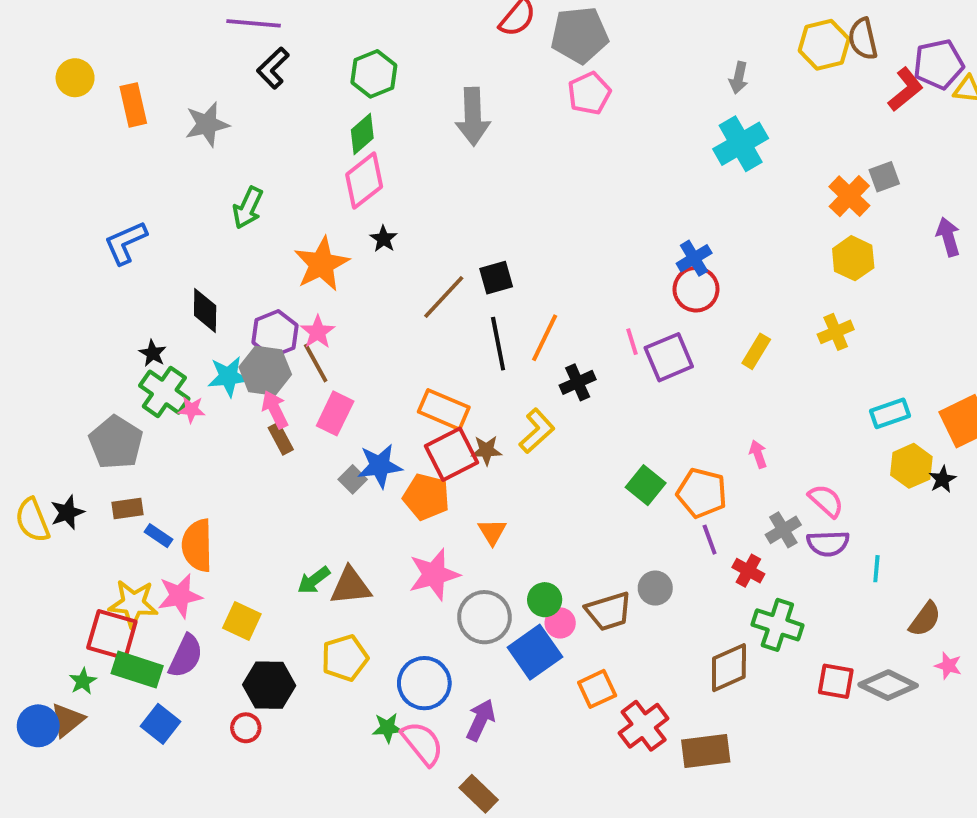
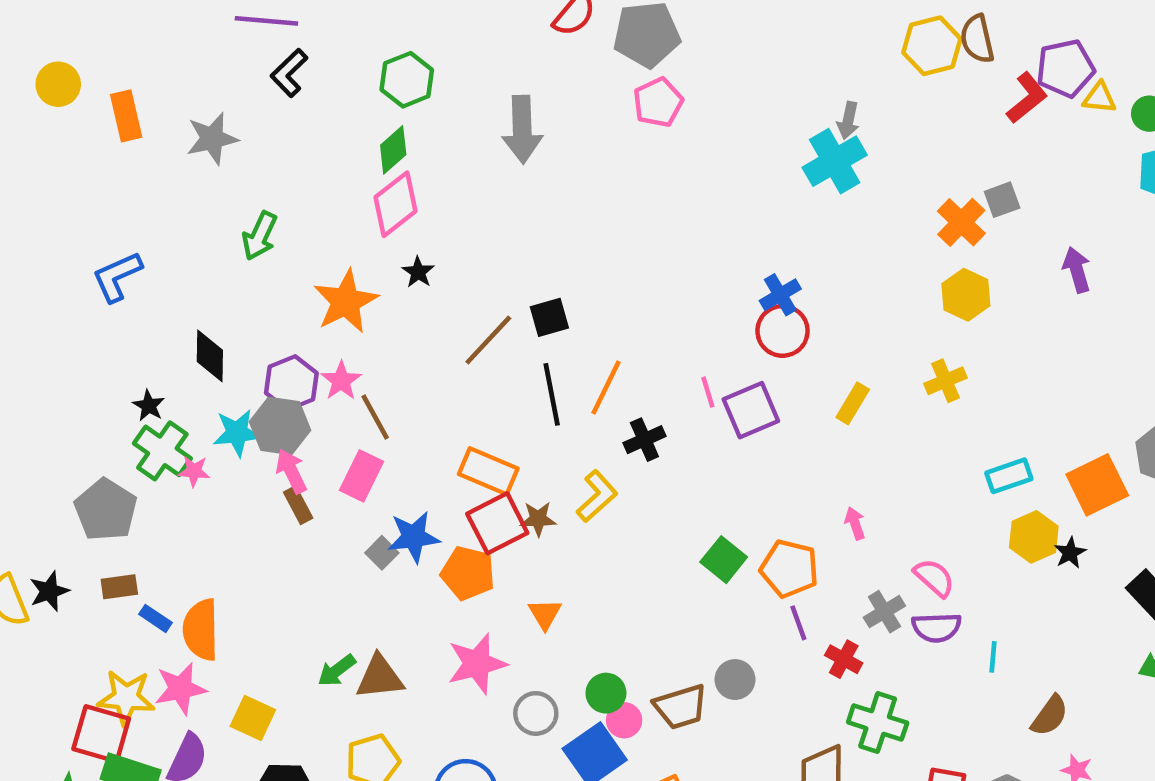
gray arrow: (739, 78) -> (848, 120), moved
brown line: (316, 363) -> (375, 417), moved
gray circle: (484, 617) -> (536, 713), size x0.7

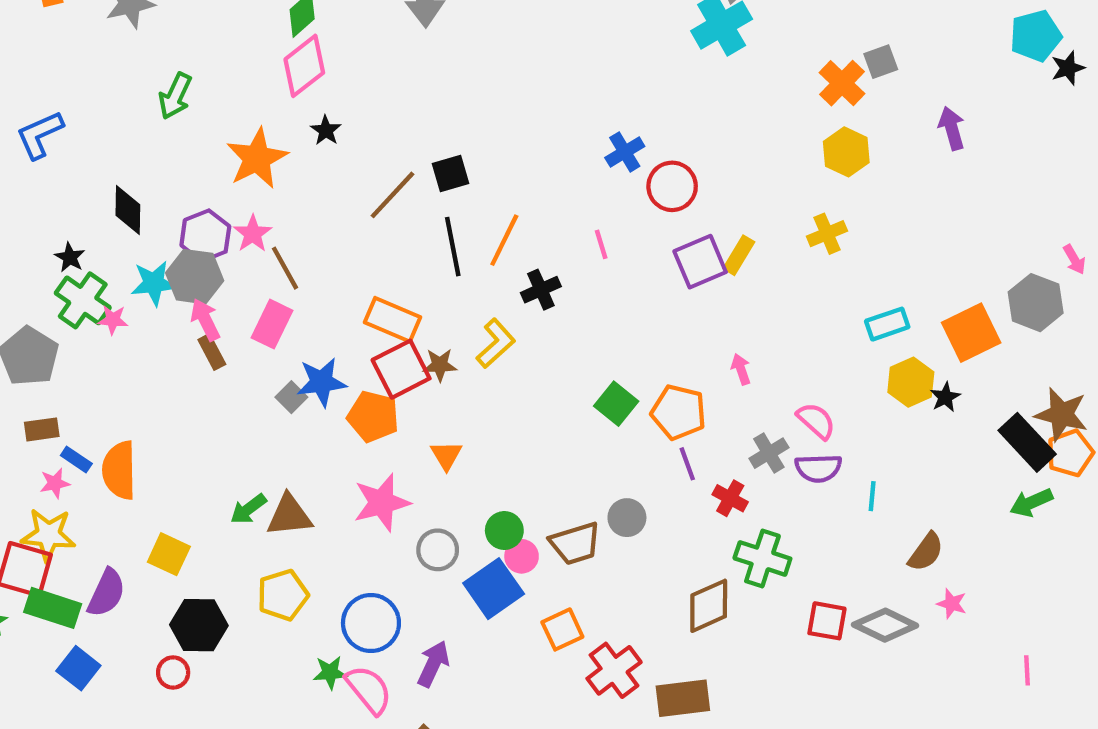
blue cross: (780, 295) -> (625, 152), moved
purple square: (751, 410) -> (700, 262), moved
pink star: (180, 689) -> (55, 483), moved, size x0.6

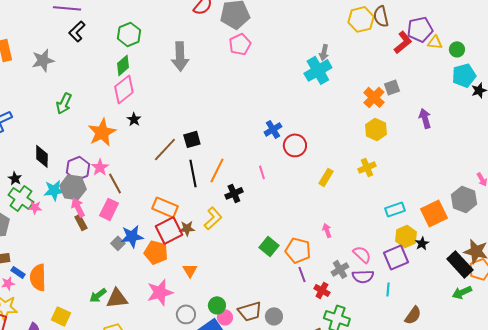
purple square: (700, 262) -> (396, 257), moved
gray circle: (627, 518) -> (274, 316), moved

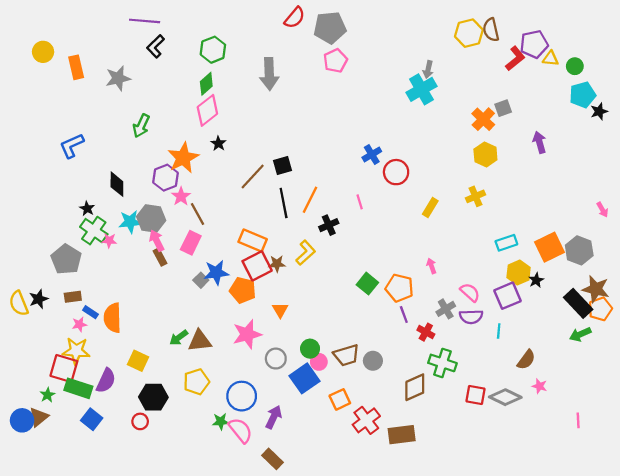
purple hexagon: (78, 168) -> (165, 178), moved
gray hexagon: (464, 199) -> (579, 250), moved

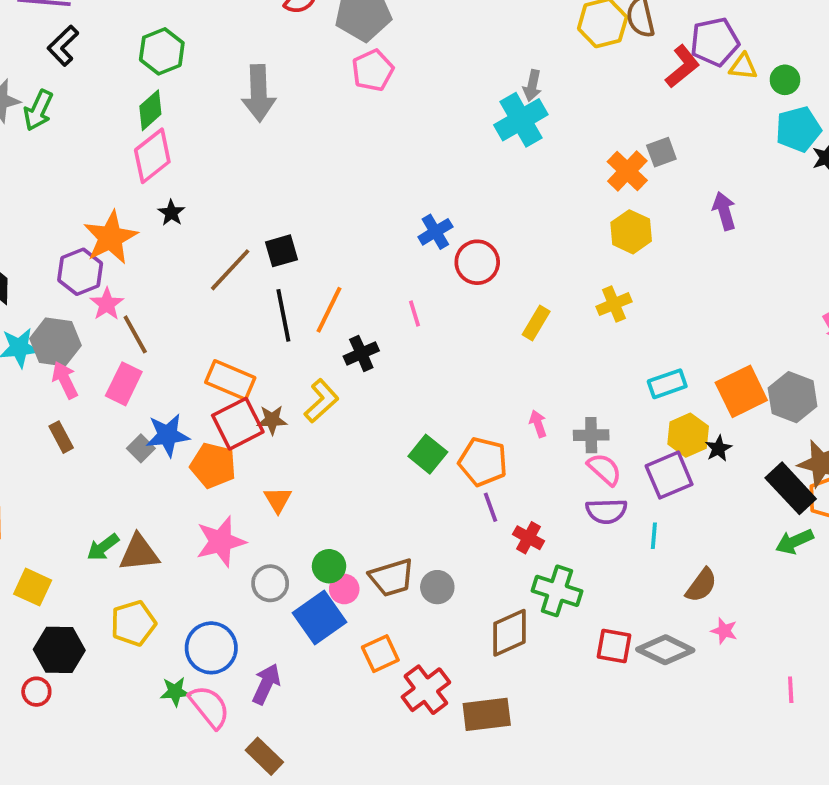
green arrow: (141, 126) -> (38, 110), moved
brown rectangle: (160, 257) -> (61, 437), moved
gray cross: (446, 309) -> (591, 435), moved, turned 30

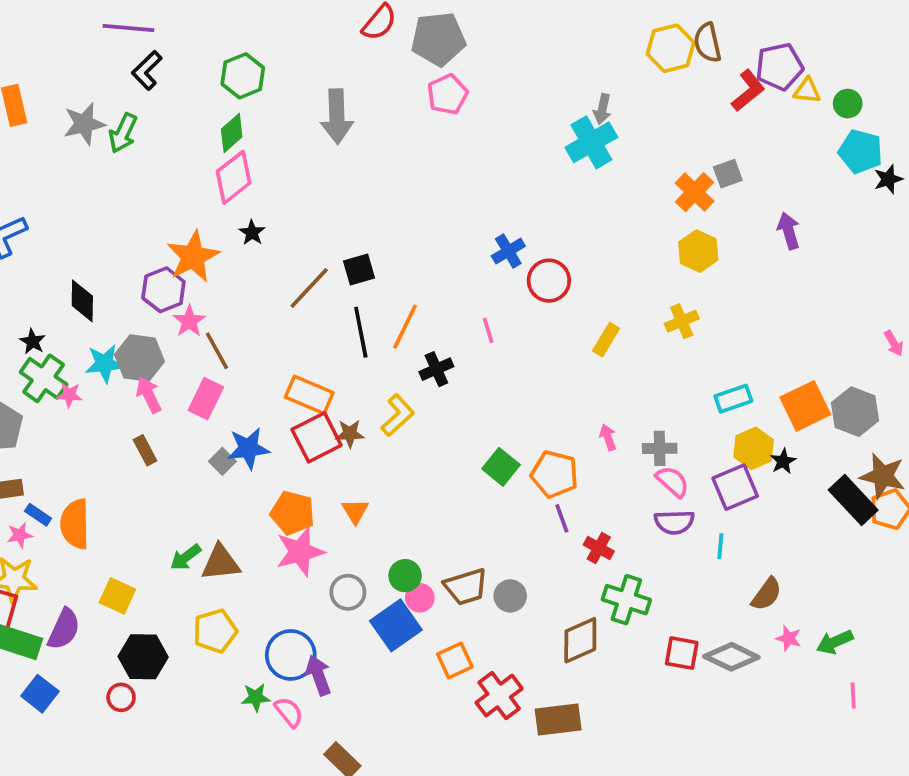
cyan pentagon: (798, 129) -> (861, 151), turned 30
orange pentagon: (213, 466) -> (293, 513), moved
green arrow: (794, 542) -> (835, 642), moved
purple arrow: (266, 684) -> (318, 675), moved, turned -45
pink semicircle: (209, 707) -> (289, 712), size x0.7

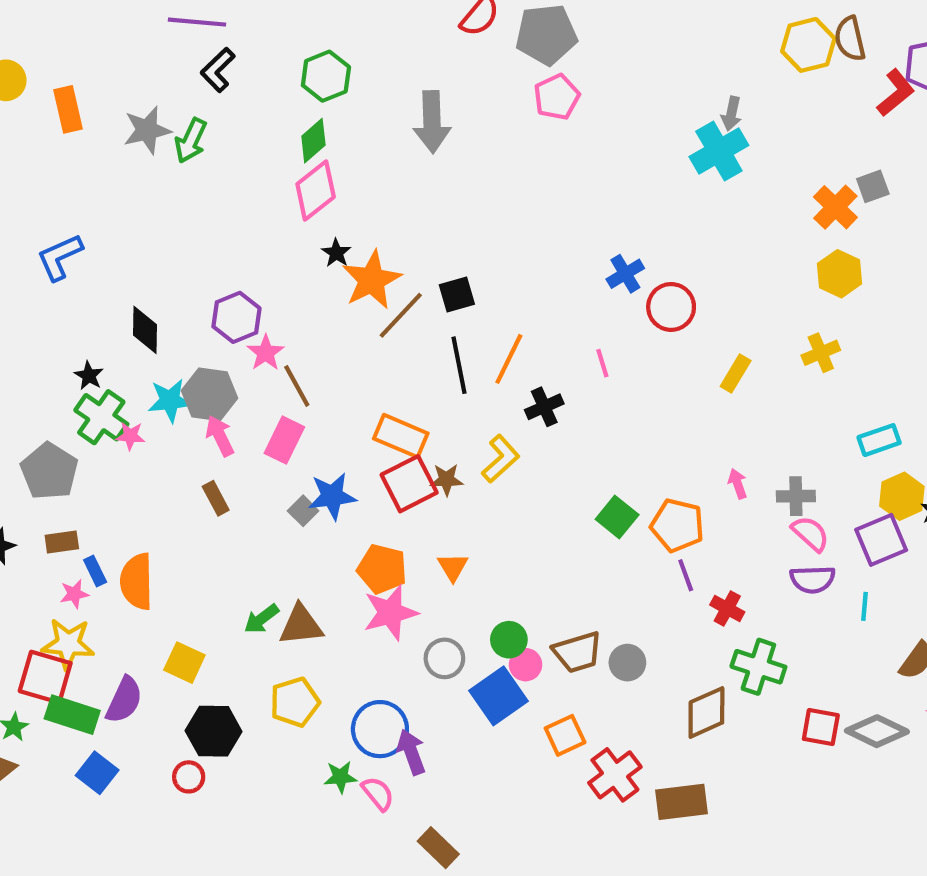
orange star: (193, 257) -> (372, 280), moved
blue rectangle: (38, 515) -> (95, 571), turned 30

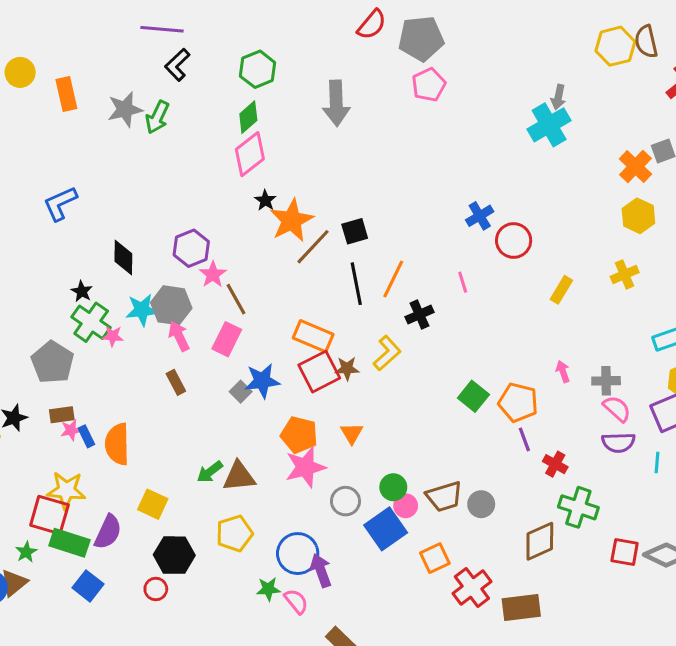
pink star: (74, 594) -> (71, 430), moved

